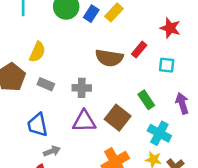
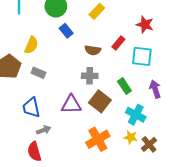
blue rectangle: (91, 14) -> (66, 31), moved, turned -72
brown semicircle: (109, 58) -> (93, 50), size x0.7
cyan square: (167, 65) -> (142, 56), size x1.5
gray cross: (82, 88) -> (90, 76), moved

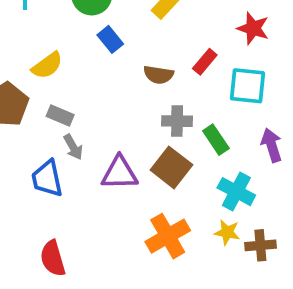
yellow semicircle: (31, 45) -> (47, 65), turned 30
gray cross: (90, 76) -> (177, 121), moved
gray arrow: (44, 130) -> (73, 147), moved, turned 80
brown cross: (149, 144) -> (260, 245), turned 35

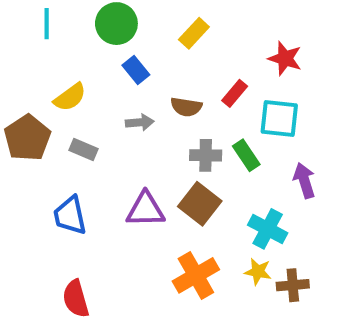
green rectangle: (216, 140) -> (246, 155), moved
gray arrow: (73, 147) -> (140, 122), moved, turned -65

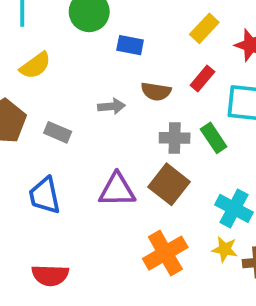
yellow rectangle: (194, 33) -> (204, 28), moved
blue rectangle: (136, 70) -> (130, 45), moved, turned -40
yellow semicircle: (70, 97) -> (35, 65), moved
red semicircle: (76, 299) -> (50, 275), turned -72

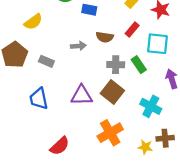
yellow star: (225, 249) -> (145, 147), moved
red semicircle: (50, 275) -> (60, 146), moved, turned -45

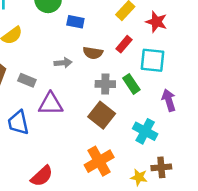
purple triangle: (82, 95) -> (51, 104), moved

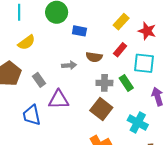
gray rectangle: (27, 80) -> (39, 80), turned 32

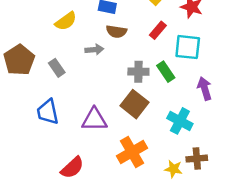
yellow semicircle: (26, 42) -> (66, 21), moved
brown semicircle: (94, 57) -> (116, 31), moved
purple triangle: (59, 100) -> (94, 120), moved

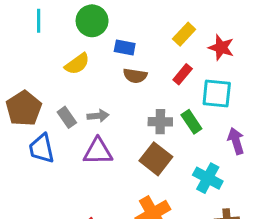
gray arrow: (94, 50) -> (98, 116), moved
blue trapezoid: (48, 112) -> (42, 148), moved
purple triangle: (94, 120) -> (98, 151), moved

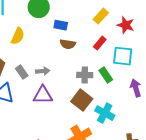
yellow semicircle: (77, 64) -> (18, 36), moved, turned -30
cyan cross: (208, 178) -> (105, 113), moved

